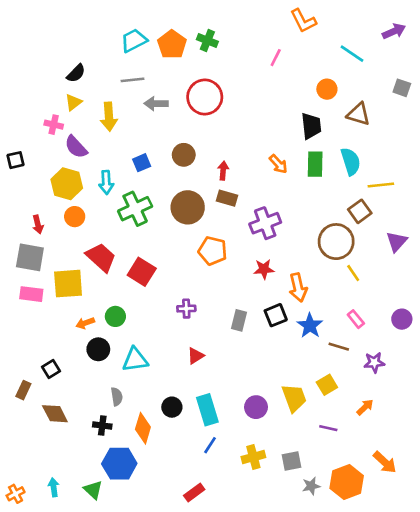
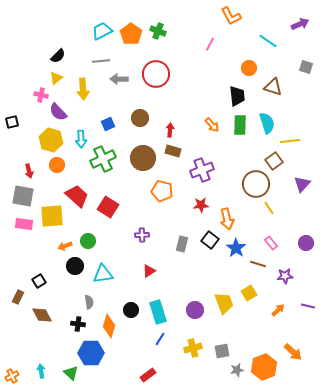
black square: (276, 315) -> (210, 240), turned -30
purple line: (328, 428) -> (308, 306), moved

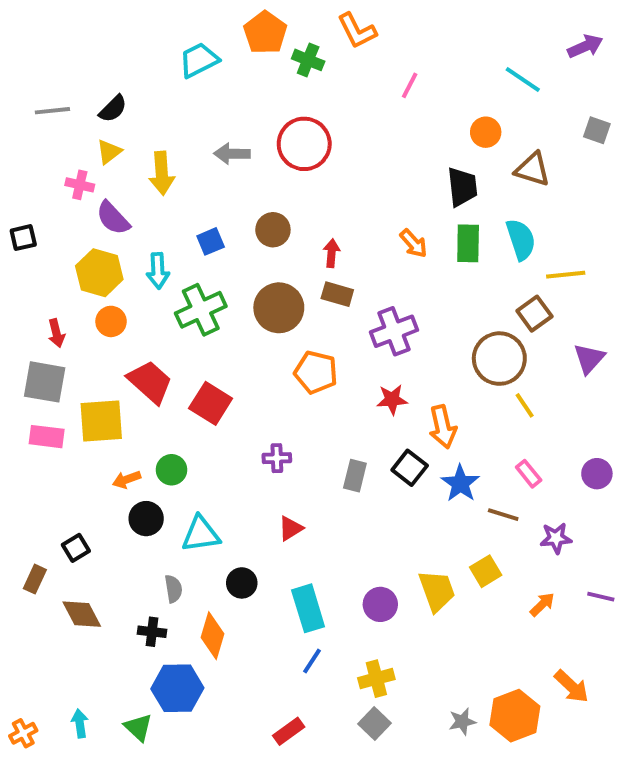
orange L-shape: (231, 16) -> (357, 31), moved
orange pentagon: (131, 34) -> (265, 33), moved
gray line: (101, 61) -> (52, 111), moved
black circle: (131, 310) -> (242, 583), moved
gray square: (222, 351) -> (374, 723), moved, turned -35

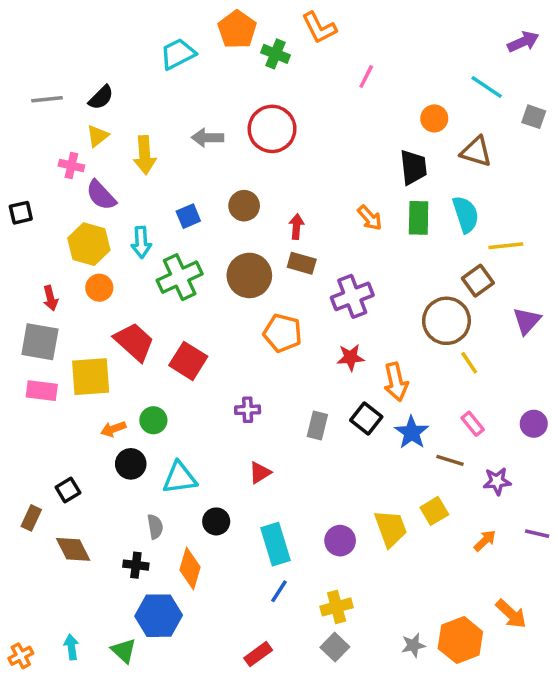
cyan line: (523, 79) -> (487, 87), moved

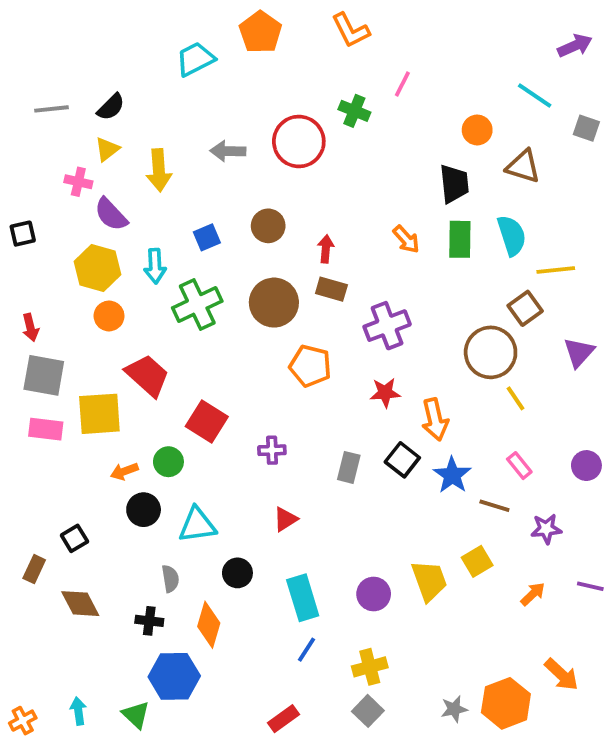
green cross: (276, 54) -> (354, 111), moved
red arrow: (50, 298) -> (30, 327), moved
red square: (188, 361) -> (207, 421), moved

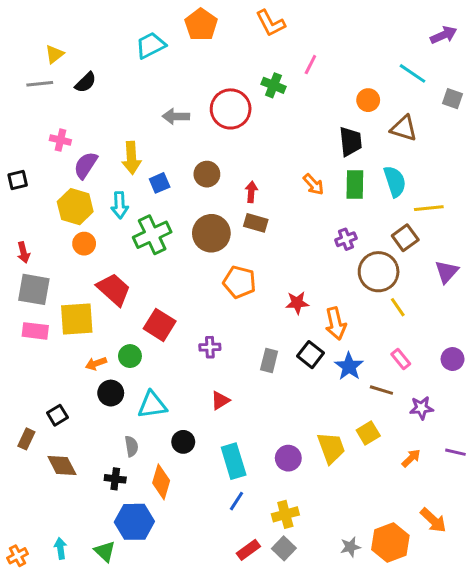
yellow triangle: (107, 149) -> (55, 54), moved
yellow arrow: (159, 170) -> (131, 158), moved
purple semicircle: (111, 214) -> (86, 165), turned 76
purple cross: (387, 326) -> (346, 239), moved, size x0.6
red rectangle: (283, 719) -> (248, 550), moved

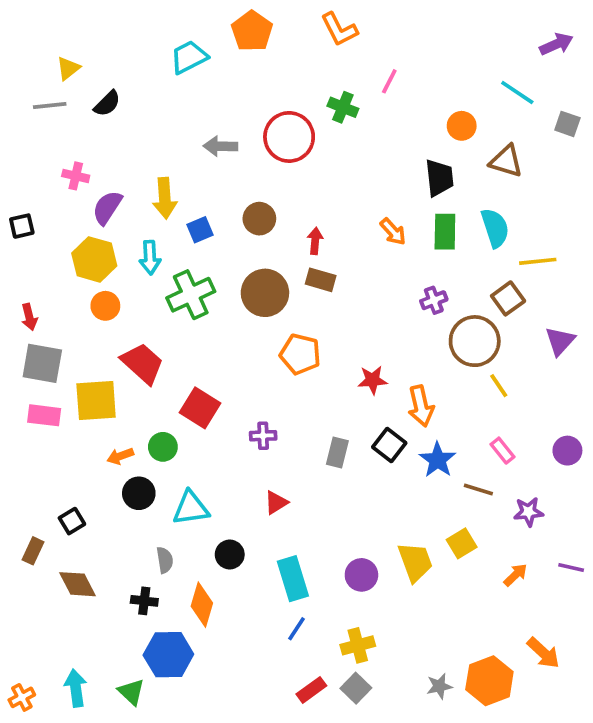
cyan arrow: (60, 548) -> (76, 688), size x1.4

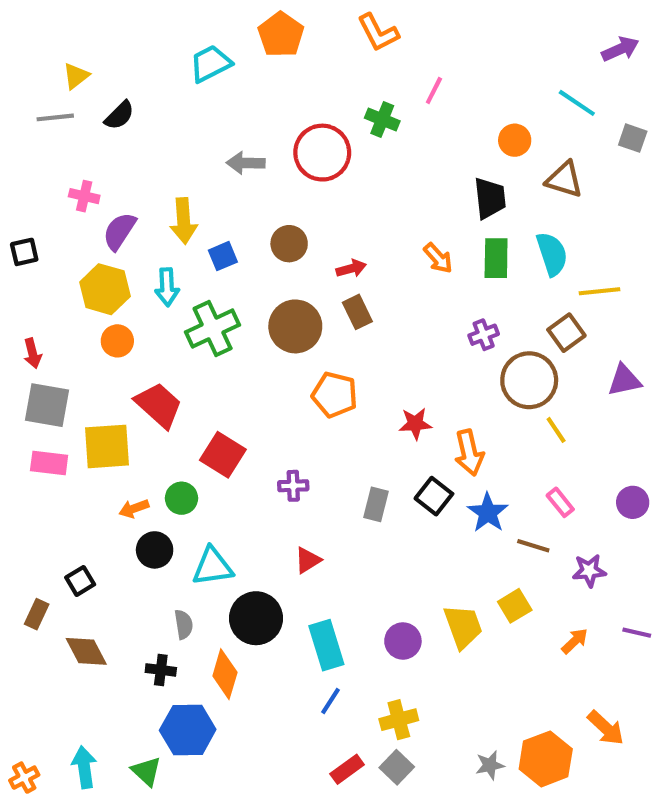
red arrow: (315, 241) -> (351, 268), turned 70
brown rectangle: (321, 280) -> (357, 312), turned 48
purple triangle: (560, 341) -> (624, 380), turned 36
black circle: (230, 554) -> (256, 618), size x1.6

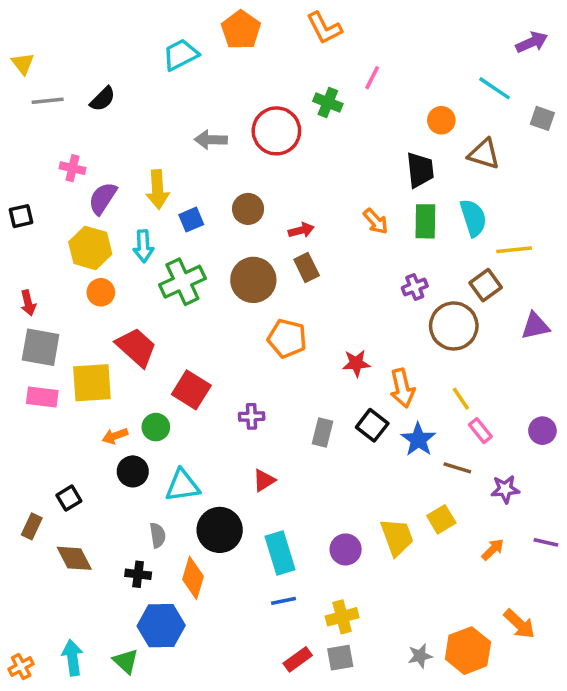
yellow triangle: (76, 76) -> (23, 64), moved, turned -30
yellow line: (556, 430) -> (461, 399), moved
blue line: (330, 701) -> (284, 601), turned 45
gray square: (397, 767) -> (340, 658), turned 36

